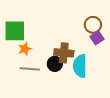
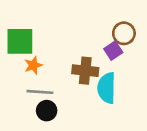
purple square: (97, 38) -> (113, 51), moved
black circle: (55, 64) -> (47, 111), moved

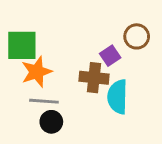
purple square: (113, 51) -> (110, 56), moved
orange star: (33, 65) -> (37, 72), size x1.5

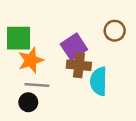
purple square: (110, 56) -> (74, 47), moved, size x1.5
black circle: (51, 122) -> (28, 102), moved

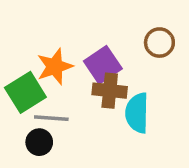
green square: (18, 38) -> (25, 92), moved, turned -32
orange star: (31, 60) -> (55, 67), moved

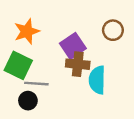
orange star: (55, 67) -> (27, 31), moved
green square: (25, 92) -> (18, 65), turned -32

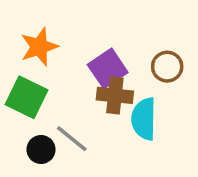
brown circle: (113, 30) -> (167, 67), moved
gray line: (36, 84) -> (72, 139), moved, turned 35

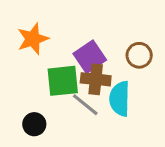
green square: (27, 97) -> (63, 81), moved, turned -32
gray line: (72, 139) -> (85, 105), moved

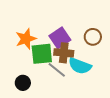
orange star: (33, 39) -> (26, 39), moved
cyan semicircle: (120, 99) -> (80, 66), turned -70

